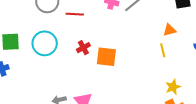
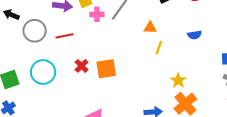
orange triangle: (170, 30) -> (150, 28), moved, turned 32
yellow line: (163, 50) -> (159, 48), turned 48

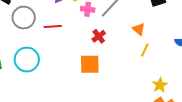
orange triangle: (150, 28) -> (139, 29), turned 32
red cross: (82, 66) -> (99, 36), moved

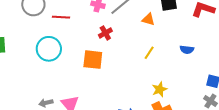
orange triangle: (139, 29) -> (148, 19), moved, turned -32
cyan circle: (27, 60) -> (49, 49), moved

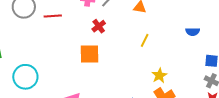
cyan circle: (49, 49) -> (25, 77), moved
blue semicircle: (187, 50) -> (193, 32), moved

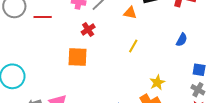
blue semicircle: (193, 32) -> (182, 40), turned -64
yellow star: (159, 75) -> (157, 82), moved

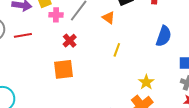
orange triangle: (130, 13) -> (109, 18), turned 32
blue semicircle: (182, 40) -> (164, 36), size x1.5

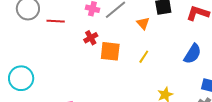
red cross: (70, 41) -> (91, 38), moved
orange square: (64, 69) -> (110, 51), moved

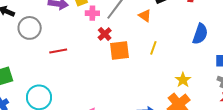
red line: (56, 21) -> (58, 51), moved
red cross: (91, 38) -> (105, 34), moved

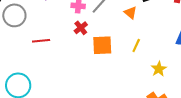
red cross: (105, 34) -> (81, 28), moved
yellow star: (183, 80) -> (159, 69), moved

